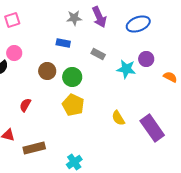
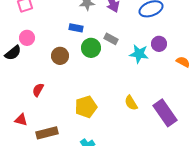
green circle: (72, 77) -> (91, 48), moved
yellow pentagon: (73, 105) -> (86, 107), moved, turned 30

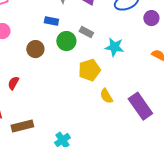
purple circle: (159, 44) -> (151, 18), moved
yellow pentagon: (86, 107) -> (89, 70), moved

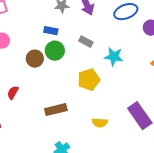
green circle: (66, 41) -> (55, 51), moved
yellow semicircle: (106, 96) -> (100, 123), moved, turned -56
brown rectangle: (22, 126) -> (56, 110), moved

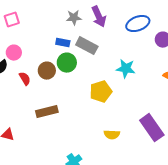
gray rectangle: (86, 42) -> (87, 46), moved, size x1.5
red semicircle: (13, 93) -> (25, 79), moved, turned 120
brown rectangle: (56, 110) -> (47, 112), moved

